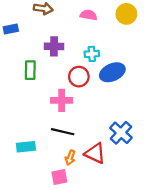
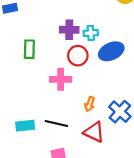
purple cross: (54, 46) -> (69, 30), moved
black line: (63, 132) -> (56, 123), moved
orange arrow: (70, 158) -> (90, 104), moved

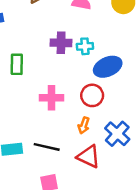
red circle: (78, 56) -> (92, 95), moved

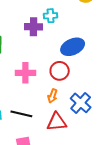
cyan cross: (85, 46) -> (51, 16), moved
red triangle: (89, 156) -> (57, 122), turned -30

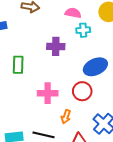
cyan cross: (51, 16) -> (83, 30), moved
orange arrow: (53, 96) -> (66, 117), moved

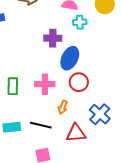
green rectangle: (18, 65) -> (13, 86), moved
blue ellipse: (95, 67) -> (70, 58), moved, turned -40

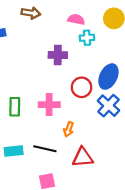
blue ellipse: (70, 58) -> (108, 77), moved
red circle: (79, 82) -> (82, 87), moved
blue cross: (100, 114) -> (108, 106), moved

